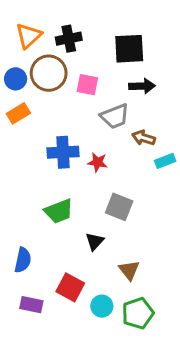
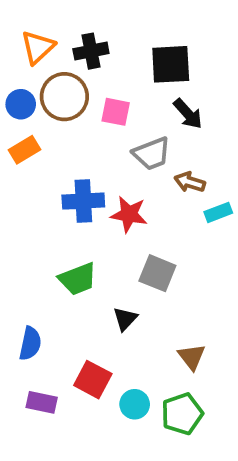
black arrow: (142, 86) -> (188, 114), turned 50
red star: (98, 162) -> (129, 214), size x1.4
brown triangle: (129, 270) -> (192, 357), moved

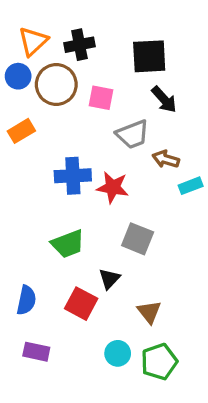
blue circle: (21, 104) -> (18, 76), moved
brown triangle: (192, 357) -> (149, 312), moved
red square: (93, 380) -> (81, 304), moved

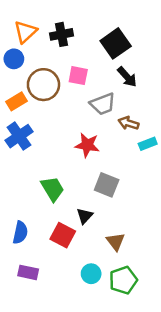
black square: (149, 56) -> (116, 43), turned -32
brown circle: (56, 84) -> (43, 85), moved
blue cross: (73, 176) -> (19, 136), moved, turned -32
green trapezoid: (68, 244) -> (52, 189), turned -100

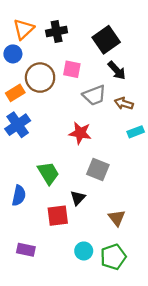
brown arrow: (128, 123) -> (124, 103), moved
blue semicircle: (20, 233) -> (19, 196), moved
red square: (63, 235) -> (58, 216), turned -35
brown triangle: (116, 242) -> (117, 218), moved

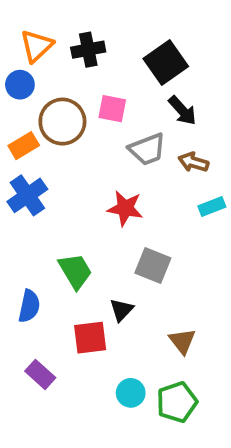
purple rectangle: (26, 250) -> (40, 374), moved, turned 30

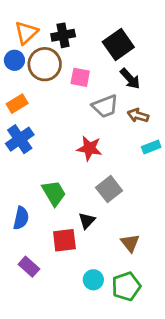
brown circle: (62, 122) -> (45, 64), moved
gray square: (153, 266) -> (109, 189), turned 30

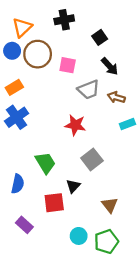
black cross: (63, 35) -> (64, 20), moved
black square: (118, 44) -> (100, 37), size x0.6

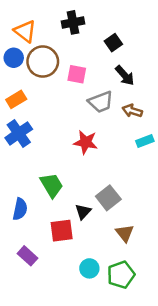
orange triangle: (22, 27) -> (25, 31), turned -40
gray square: (92, 159) -> (108, 198), moved

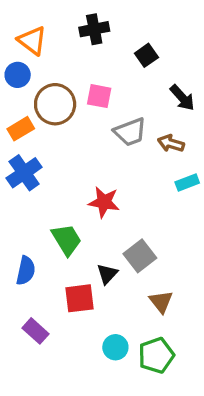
brown circle: (43, 62) -> (55, 104), moved
black arrow: (125, 75) -> (182, 98), moved
red star: (86, 142) -> (104, 202), moved

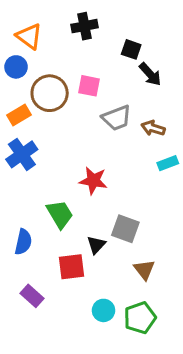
black square: (146, 55) -> (131, 49), turned -36
black arrow: (182, 98) -> (150, 74), moved
gray square: (140, 256) -> (125, 229), turned -32

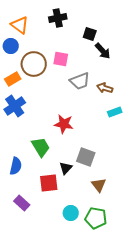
green pentagon: (140, 318) -> (96, 218), turned 30

